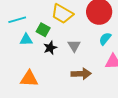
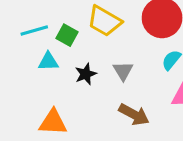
green square: (43, 30) -> (67, 35), moved
brown arrow: (81, 74) -> (134, 115), turned 30

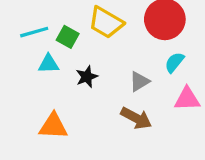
gray triangle: (123, 71) -> (139, 81), moved, turned 30

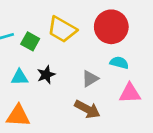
cyan semicircle: (174, 62) -> (119, 63), turned 66
cyan triangle: (49, 64) -> (20, 77), moved

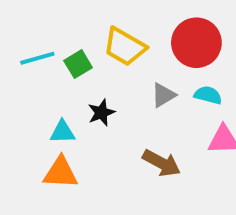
green square: (30, 41) -> (78, 64), turned 30
cyan triangle: (20, 77) -> (63, 132), moved
gray triangle: (90, 79) -> (163, 95), moved

